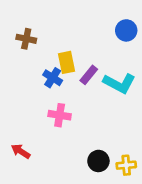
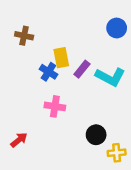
red arrow: (21, 151) -> (19, 140), turned 108
black circle: (98, 161) -> (96, 135), moved

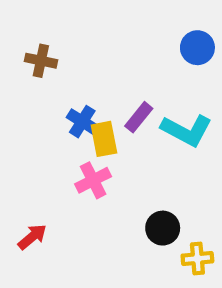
yellow rectangle: (61, 58) -> (104, 139), moved
pink cross: (55, 106) -> (93, 180), turned -36

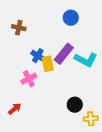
blue circle: (197, 48) -> (71, 18), moved
purple rectangle: (139, 117) -> (64, 54), size x1.5
pink cross: (93, 180) -> (29, 79), moved

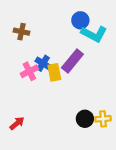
cyan L-shape: (86, 60) -> (94, 34), moved
pink cross: (29, 79) -> (29, 71), moved
yellow cross: (91, 119) -> (103, 119), moved

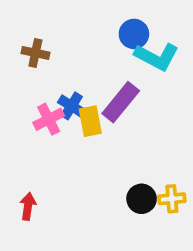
red arrow: (17, 123) -> (28, 206), turned -42

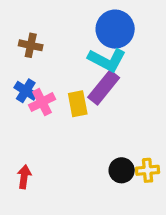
blue circle: (134, 34) -> (115, 29), size x1.5
cyan L-shape: (157, 57) -> (107, 60), moved
blue cross: (71, 106) -> (26, 91), moved

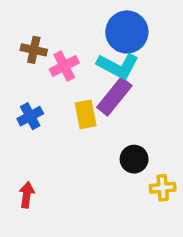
blue cross: (26, 91) -> (30, 116), moved, turned 30
pink cross: (42, 102) -> (64, 66), moved
black circle: (122, 170) -> (134, 159), moved

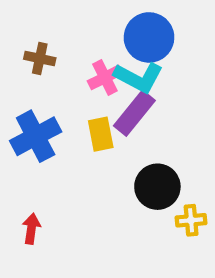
pink cross: (64, 66) -> (105, 77), moved
blue cross: (30, 116) -> (36, 136), size x1.6
black circle: (134, 159) -> (157, 187), size x1.4

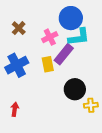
brown cross: (40, 58) -> (19, 28), turned 32
cyan L-shape: (139, 77) -> (79, 37), moved, turned -35

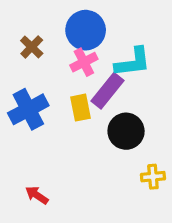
blue circle: (71, 18) -> (86, 30), moved
black circle: (75, 89) -> (126, 131), moved
red arrow: (15, 109) -> (37, 195), moved, turned -64

